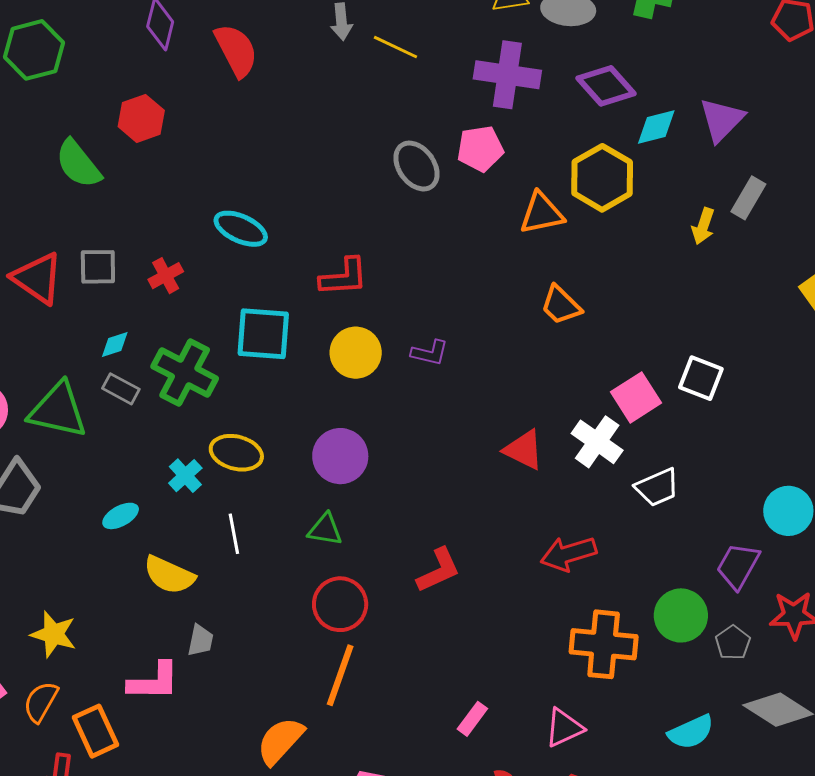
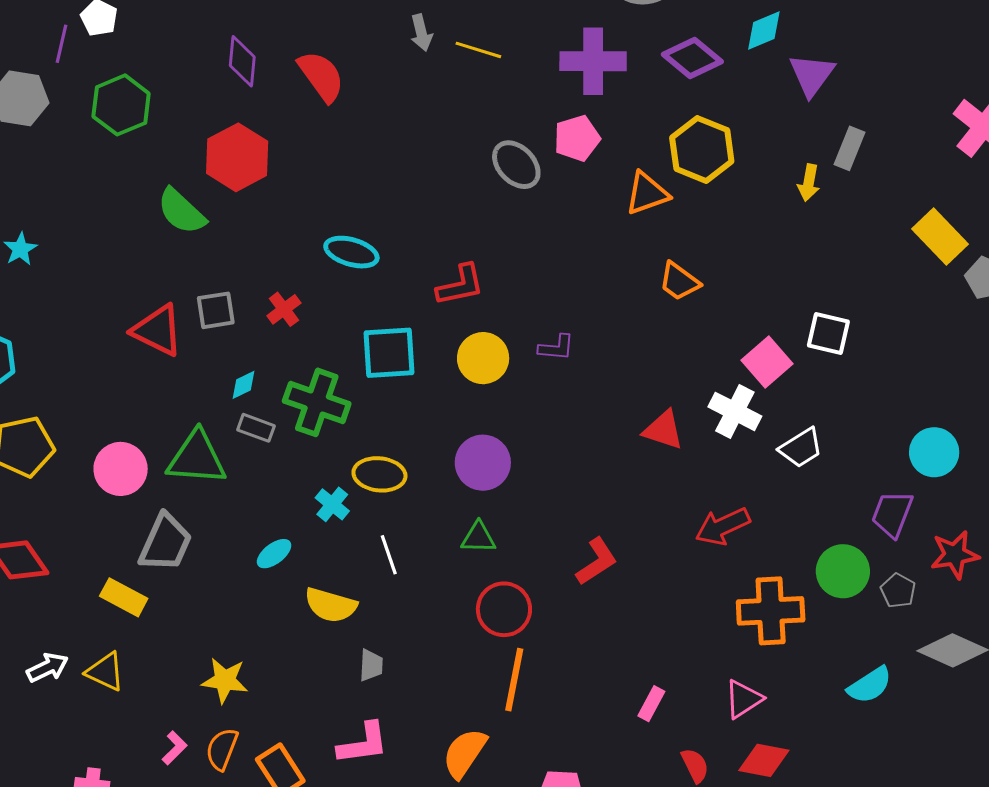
red hexagon: (141, 118) -> (237, 157), size x1.4
cyan diamond: (656, 127) -> (764, 30), moved
pink L-shape: (154, 681) -> (363, 743), moved

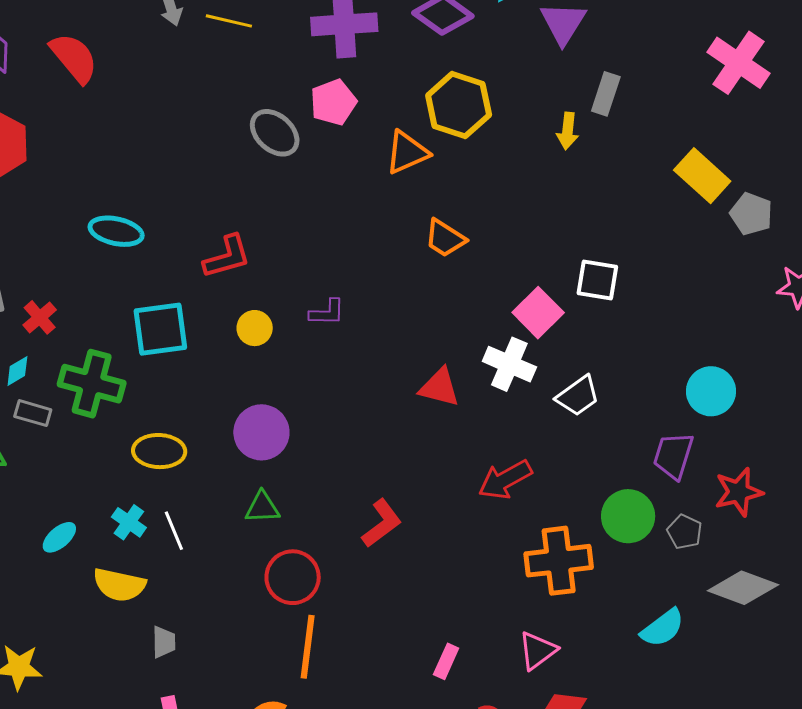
red cross: (284, 309) -> (40, 317), moved
yellow circle: (483, 358) -> (255, 328), size x0.7
cyan cross: (332, 504) -> (129, 522), moved

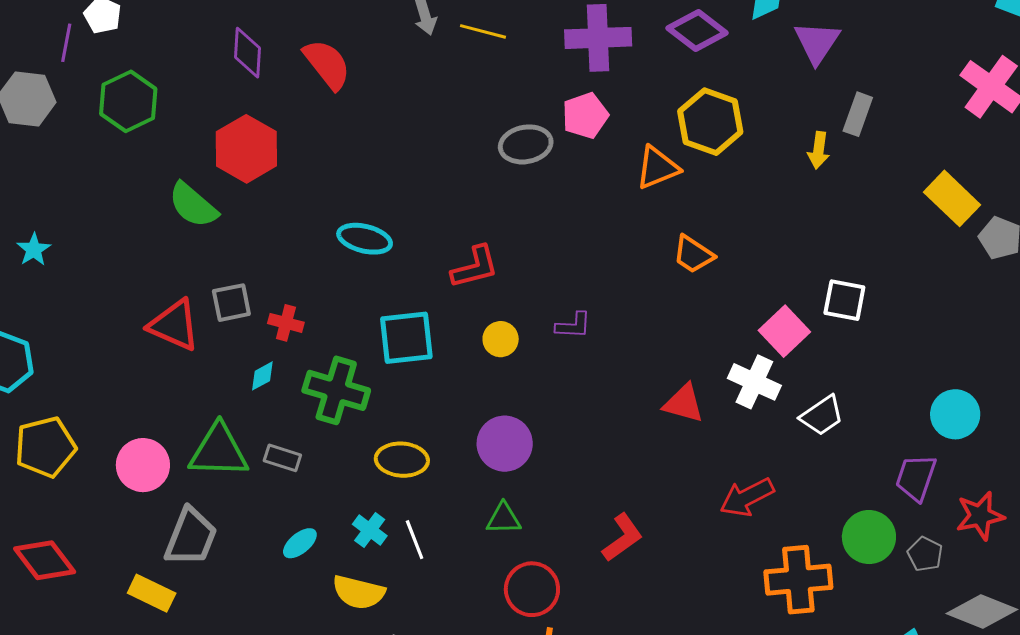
gray ellipse: (275, 133) -> (526, 144), turned -54
red cross: (40, 317) -> (286, 323), turned -36
gray rectangle: (33, 413) -> (282, 458), moved

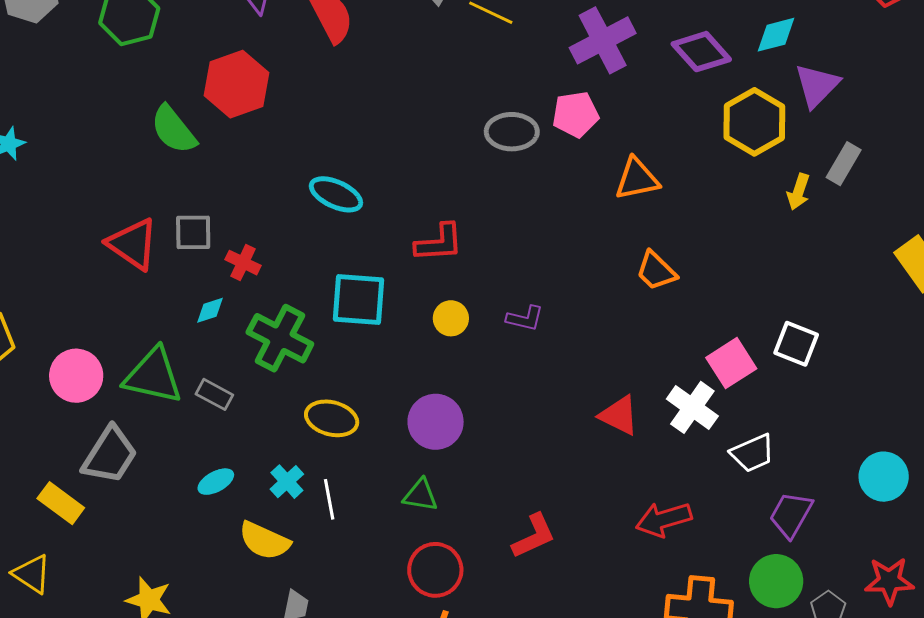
purple cross: (598, 38) -> (603, 40), turned -36
yellow hexagon: (710, 122) -> (754, 122), moved
purple trapezoid: (916, 478) -> (791, 515), moved

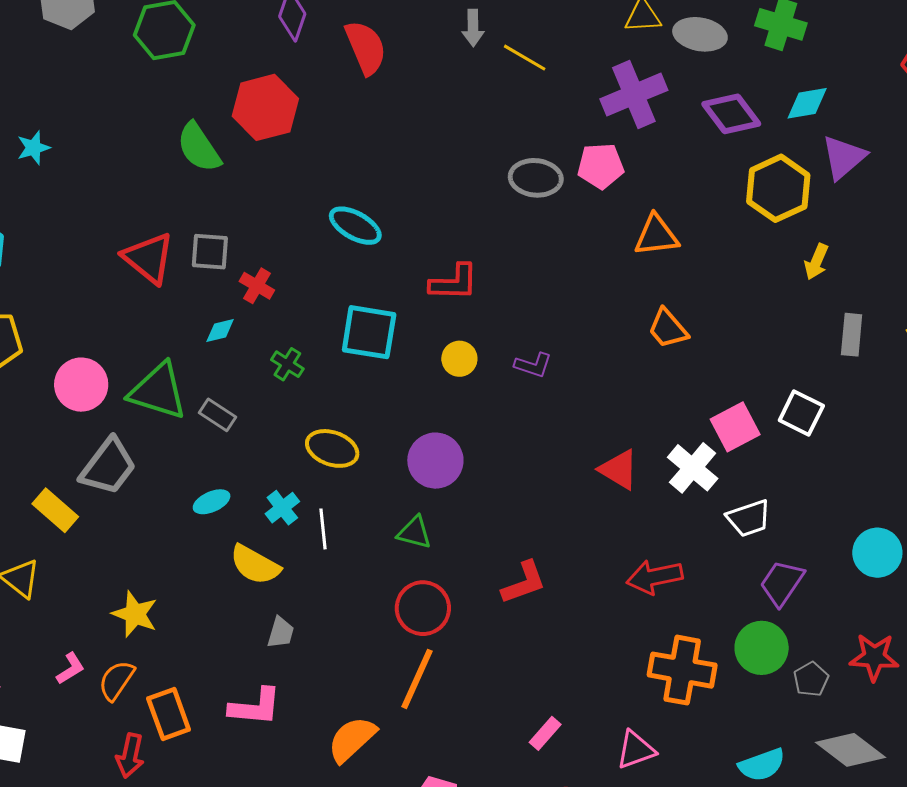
gray rectangle: (844, 164) -> (852, 335), moved, turned -30
green cross: (280, 338) -> (287, 364), size x0.5

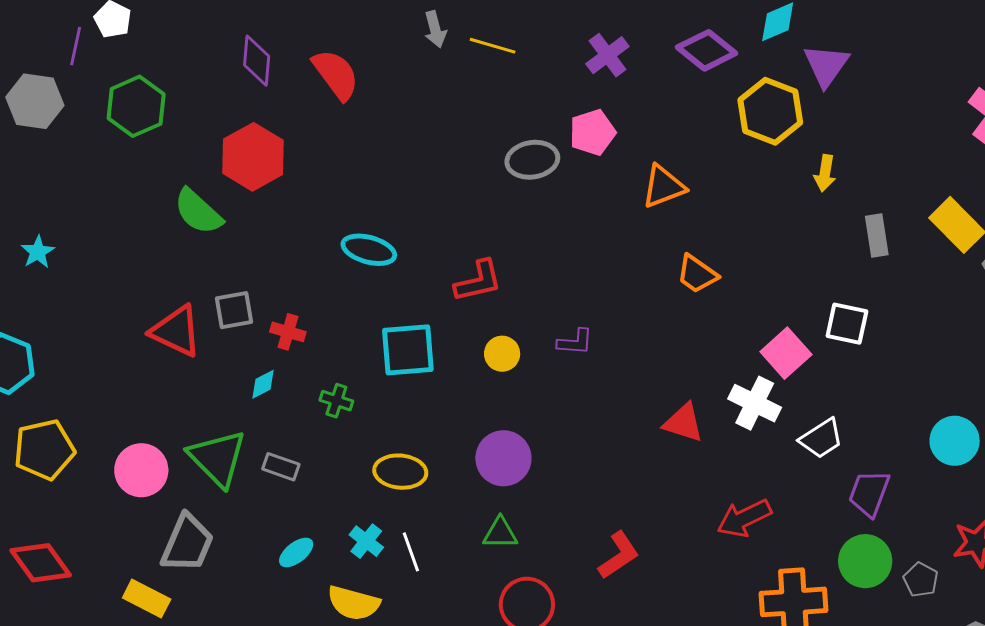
purple cross: (634, 95) -> (607, 55), size x0.7
green triangle: (158, 391) -> (217, 458), turned 42

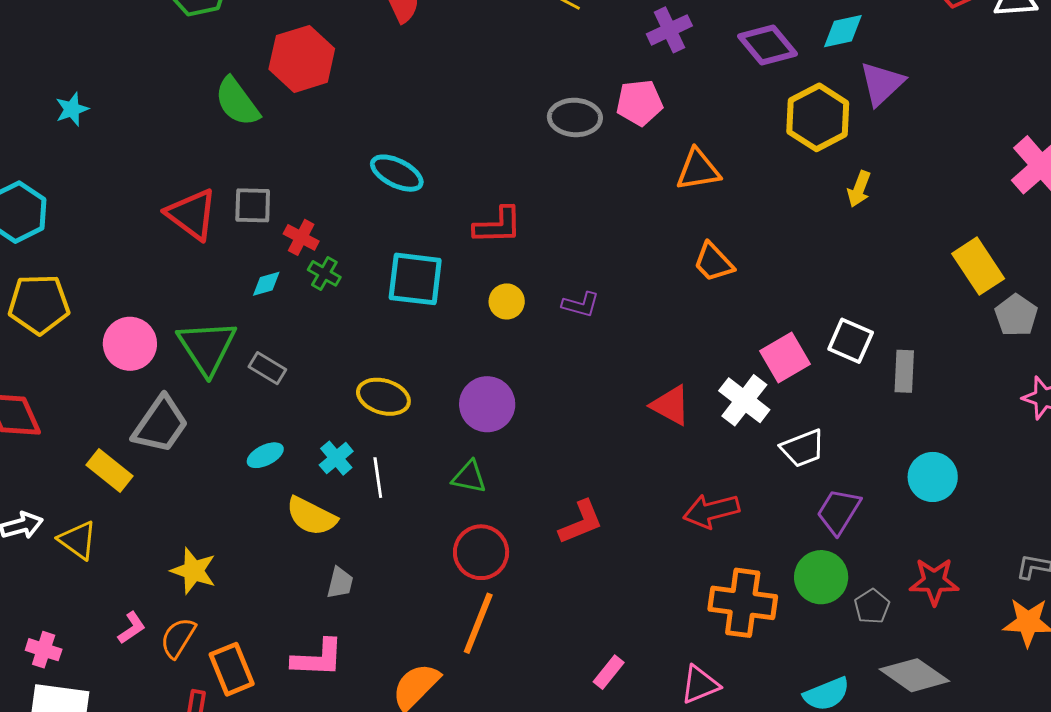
gray rectangle: (877, 236) -> (904, 371), moved
green cross: (336, 401) -> (324, 273), moved

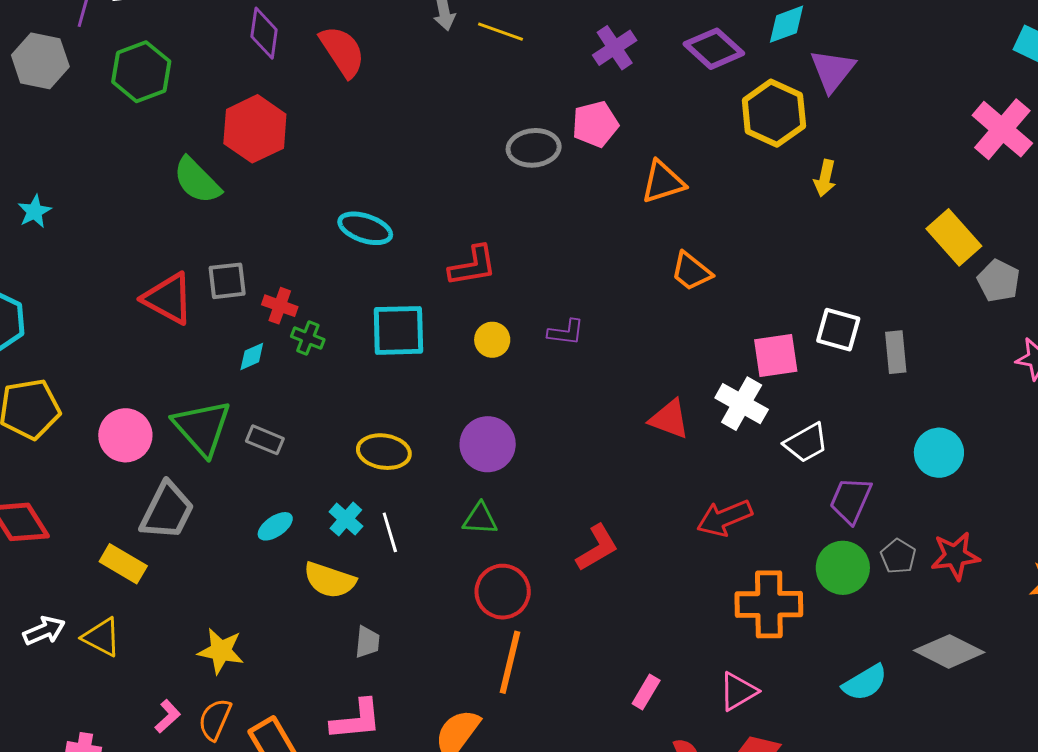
pink square: (785, 357) -> (776, 355), turned 30
gray pentagon: (872, 606) -> (898, 556), moved

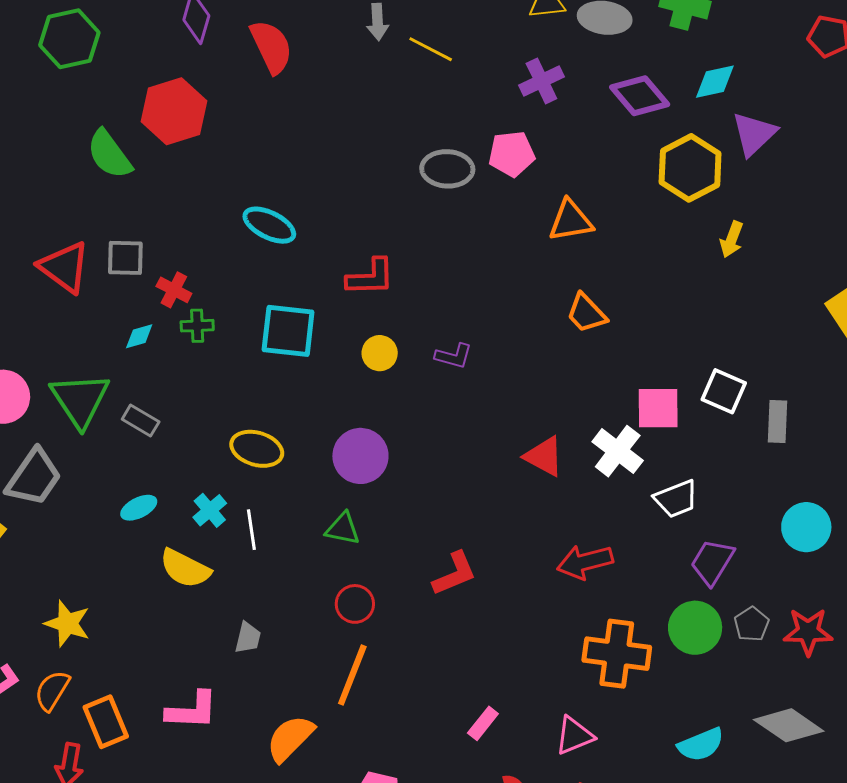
green cross: (308, 338) -> (197, 326), turned -32
red circle: (503, 592) -> (355, 604), size x0.7
gray trapezoid: (367, 642) -> (248, 638), moved

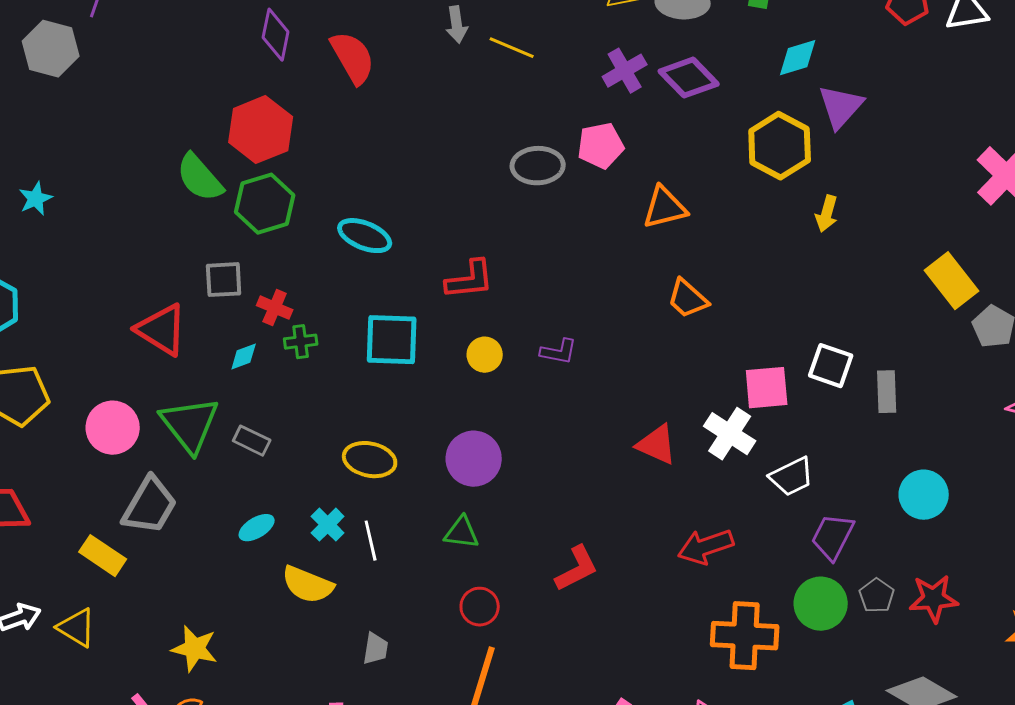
green hexagon: (69, 39) -> (265, 204), moved
purple diamond: (640, 96) -> (689, 78), moved
red triangle: (64, 267) -> (162, 330), moved

